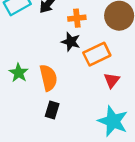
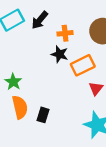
orange semicircle: (48, 78) -> (20, 107), moved

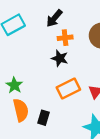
black arrow: (40, 20) -> (54, 18), moved
orange rectangle: (83, 65) -> (68, 88), moved

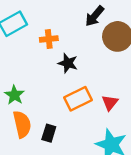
black arrow: (54, 18) -> (95, 16), moved
orange cross: (65, 38) -> (49, 39), moved

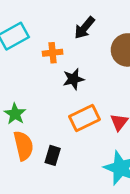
black arrow: (95, 16) -> (84, 28), moved
black star: (68, 63) -> (73, 79), turned -30

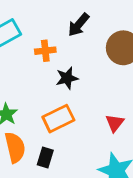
orange rectangle: (84, 118) -> (58, 119), moved

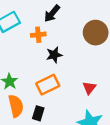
black arrow: (79, 25) -> (52, 13), moved

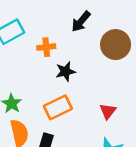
black arrow: (52, 13) -> (81, 21), moved

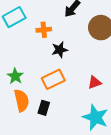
red triangle: (108, 111) -> (94, 82), turned 32

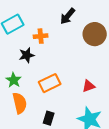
black star: (60, 50) -> (27, 55), moved
black rectangle: (44, 108) -> (49, 118), moved

